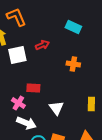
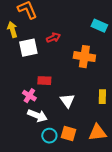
cyan rectangle: (73, 27) -> (99, 26), moved
orange cross: (73, 64) -> (84, 57), size x1.5

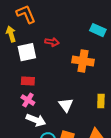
red arrow: (53, 38) -> (52, 42), turned 32
red rectangle: (44, 81) -> (28, 81), moved

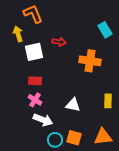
cyan rectangle: (98, 30) -> (105, 30), turned 35
white triangle: (66, 105) -> (73, 105), turned -42

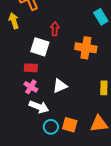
red arrow: (59, 42) -> (55, 29), turned -96
white square: (34, 52) -> (40, 47), moved, turned 30
white triangle: (73, 105) -> (60, 86), moved, turned -35

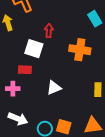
pink cross: (31, 87) -> (13, 89), moved, turned -32
white arrow: (39, 107) -> (18, 119), moved

